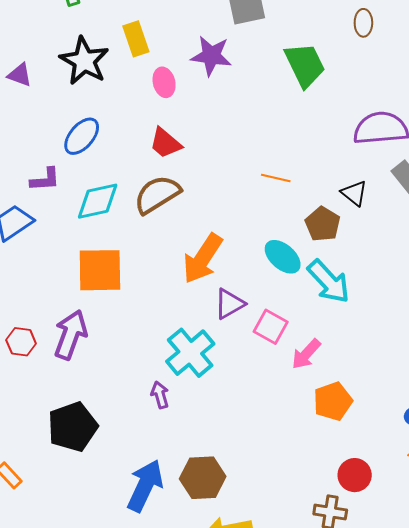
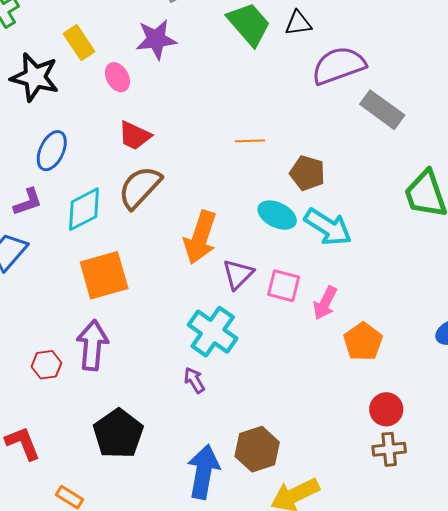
black triangle: (354, 193) -> (298, 23), moved, turned -32
red circle: (355, 475) -> (386, 409), moved

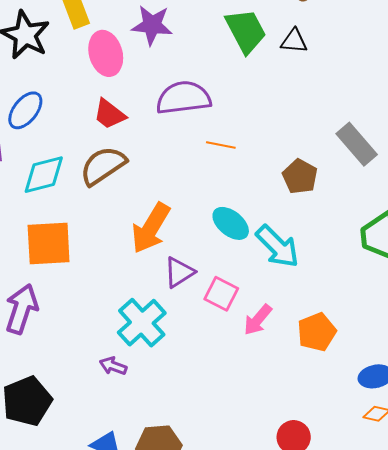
purple semicircle: (339, 66) -> (184, 98), moved
pink ellipse: (117, 77) -> (106, 53), size x1.5
brown pentagon: (307, 173) -> (300, 176), moved
orange pentagon: (363, 342) -> (317, 332), moved
purple arrow: (194, 380) -> (113, 366), turned -52

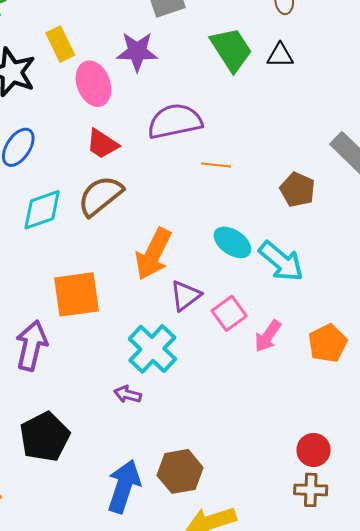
orange square: (49, 243) -> (76, 294), moved
pink square: (221, 294) -> (229, 313), turned 32

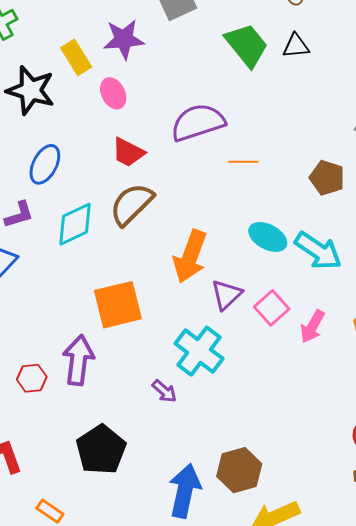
purple star: (137, 52) -> (124, 39), moved
pink ellipse: (93, 84) -> (113, 93), size x0.7
purple arrow: (128, 394) -> (164, 391), moved, turned -148

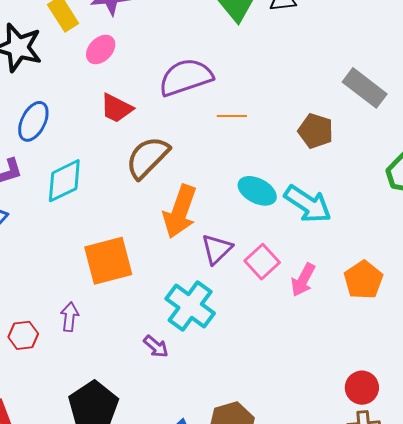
pink ellipse: (113, 93) -> (101, 49), turned 72
brown semicircle: (132, 204) -> (147, 157), moved
purple arrow: (78, 360) -> (70, 317), size x0.6

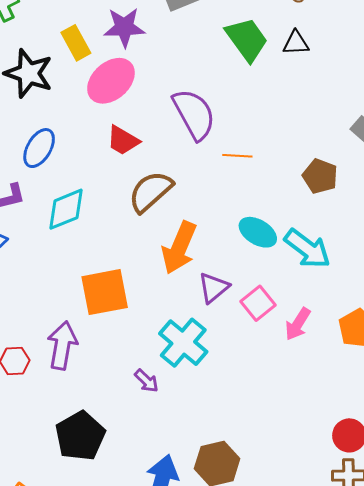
pink ellipse: (101, 49) -> (111, 81), size x1.6
purple semicircle: (186, 77) -> (194, 114), turned 76
purple arrow: (70, 317) -> (62, 345), size x1.6

